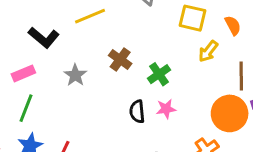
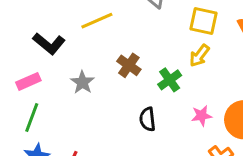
yellow arrow: (208, 51) -> (199, 56), moved
pink star: (166, 109) -> (202, 116), moved

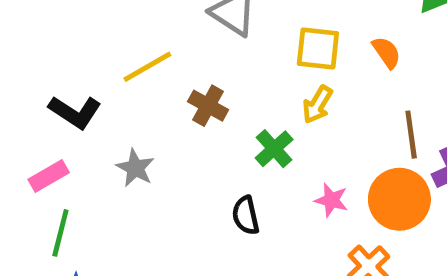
brown cross: (129, 65) -> (208, 106), moved
pink star: (202, 116) -> (331, 200), turned 30

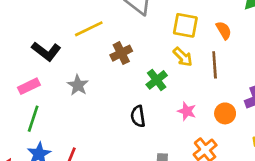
yellow arrow: (317, 105) -> (183, 57), turned -80
brown cross: (208, 106) -> (121, 53), turned 30
brown line: (411, 135) -> (215, 65), moved
orange circle: (399, 199) -> (225, 113), size x0.6

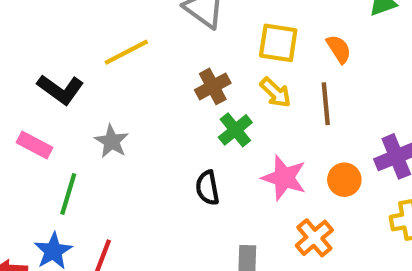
brown cross: (121, 53) -> (213, 86), moved
pink rectangle: (29, 86) -> (35, 145), turned 55
pink star: (187, 111) -> (284, 178), size x1.5
green line: (33, 119) -> (68, 194), moved

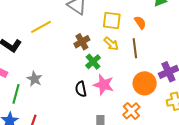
gray star: (112, 141) -> (34, 79), moved
pink star: (284, 178) -> (103, 85), moved
orange circle: (344, 180) -> (145, 83), size x1.5

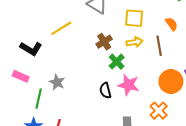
orange semicircle: (140, 23) -> (171, 24), moved
yellow arrow: (111, 44) -> (135, 42), turned -49

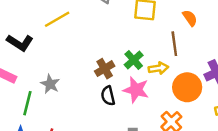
brown cross: (104, 42) -> (105, 69), moved
yellow arrow: (135, 42) -> (158, 68), moved
green cross: (117, 62) -> (134, 60), moved

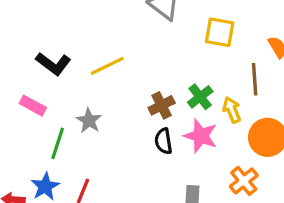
yellow line: (57, 19) -> (107, 66), moved
yellow arrow: (158, 68) -> (232, 110), turned -108

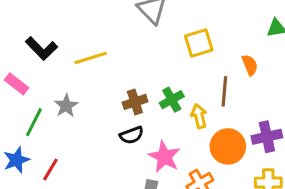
yellow square: (220, 32) -> (199, 43), turned -36
pink star: (201, 136) -> (164, 157), moved
black semicircle: (163, 141) -> (132, 135), turned -110

